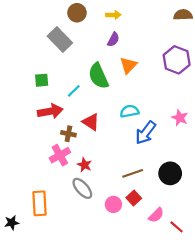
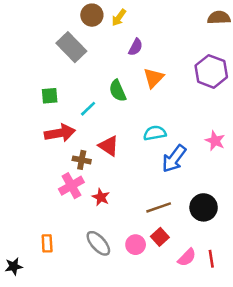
yellow arrow: (113, 15) -> (119, 18), moved, turned 128
green semicircle: (98, 76) -> (118, 91), size x0.7
gray ellipse: (82, 188) -> (98, 243), moved
orange rectangle: (40, 203) -> (47, 243), size x0.6
red line: (177, 227) -> (211, 259), moved, turned 40

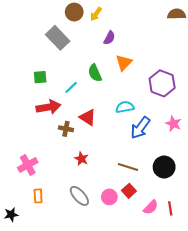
purple hexagon: (211, 71) -> (162, 83), moved
pink star: (215, 141) -> (173, 124), moved
pink cross: (71, 186) -> (28, 165), moved
brown line: (159, 207) -> (128, 167), turned 36

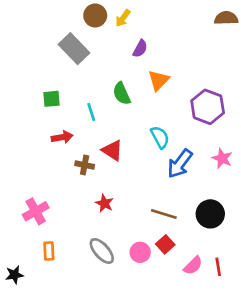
cyan line: (71, 87) -> (91, 112), turned -64
red arrow: (48, 107) -> (62, 137), size x0.7
cyan semicircle: (125, 107) -> (160, 137), turned 72

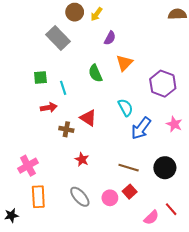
cyan line: (91, 112) -> (63, 88), moved
orange rectangle: (49, 251) -> (38, 197), size x1.5
pink semicircle: (193, 266) -> (151, 217), moved
red line: (218, 267) -> (171, 209), turned -32

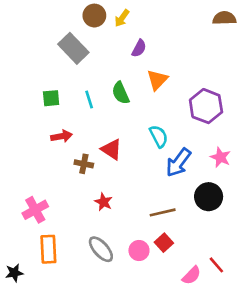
cyan line: (63, 88) -> (89, 100), moved
brown line: (129, 168) -> (163, 212), turned -30
black circle: (165, 168) -> (209, 197), moved

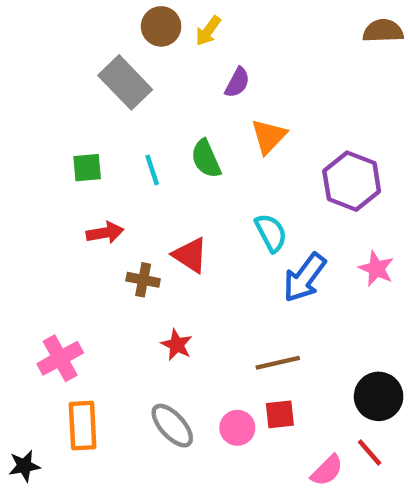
black circle: (209, 197) -> (379, 396), moved
red square: (164, 243) -> (280, 414), turned 36

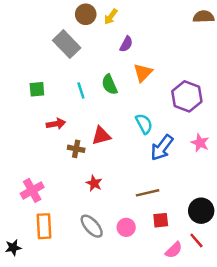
green square: (87, 168) -> (37, 89), moved
red triangle: (190, 255) -> (101, 136), turned -48
red square: (280, 414) -> (161, 220), moved

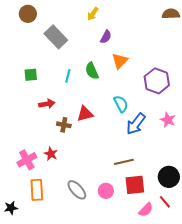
brown circle: (86, 14) -> (28, 14), moved
cyan line: (81, 90) -> (68, 76), turned 32
red star: (94, 183) -> (51, 154), moved
red square: (161, 220) -> (135, 185), size x1.5

